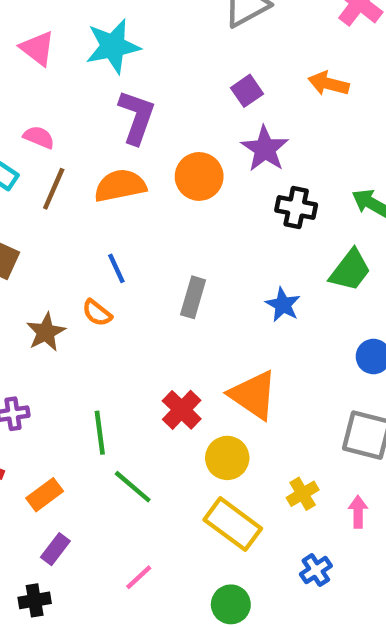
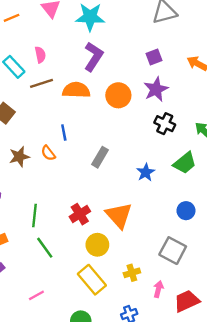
pink semicircle: (39, 137) -> (40, 55), turned 42
brown line: (54, 189) -> (41, 83), turned 35

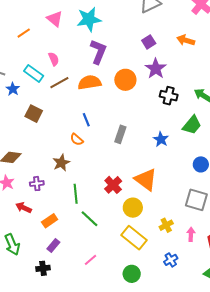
brown star: (19, 157) -> (61, 163), moved

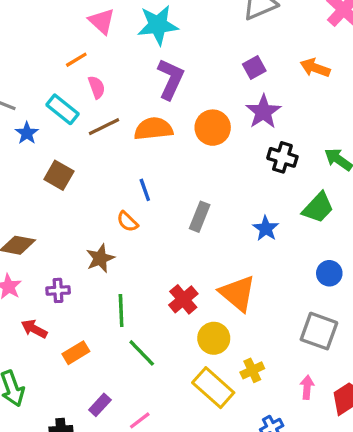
orange line: (24, 33) -> (76, 60), moved
yellow cross: (166, 225) -> (252, 370), moved
purple rectangle: (53, 245) -> (100, 405), moved

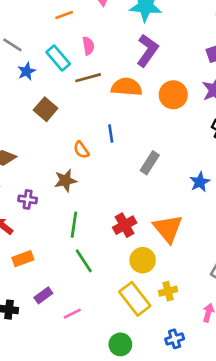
orange line: (76, 60) -> (64, 15), moved
orange semicircle: (127, 222) -> (81, 150), moved
orange rectangle: (76, 353) -> (23, 259), moved

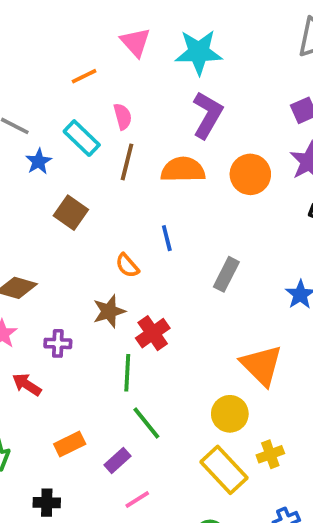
brown line: (88, 78) -> (127, 162), turned -55
red cross: (125, 225) -> (153, 333), moved
orange rectangle: (23, 259) -> (70, 444), moved
purple rectangle: (43, 295) -> (117, 461), moved

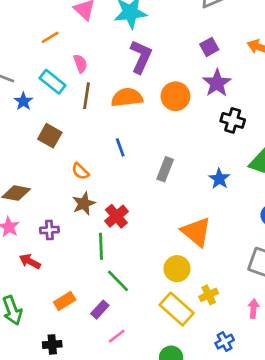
orange semicircle: (127, 265) -> (80, 171), moved

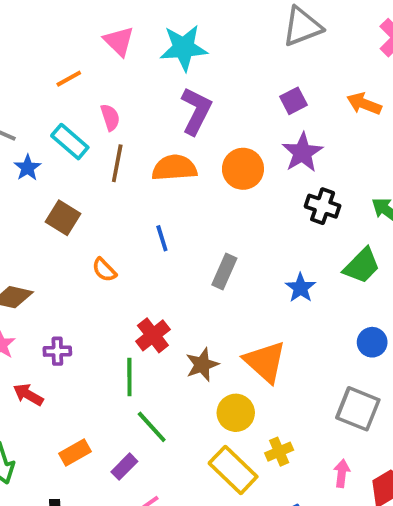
brown star: (84, 204) -> (202, 365), moved

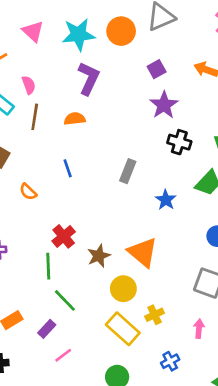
orange semicircle: (174, 168) -> (75, 119), size x0.7
orange circle: (243, 169) -> (121, 31), moved
gray rectangle: (224, 272) -> (128, 171), moved

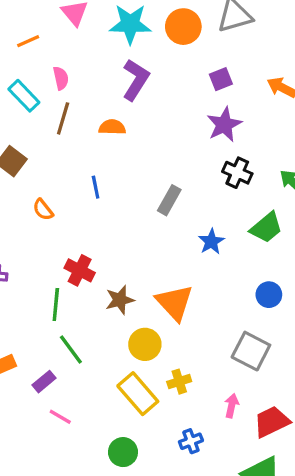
red cross: (64, 236) -> (80, 270), turned -30
pink line: (63, 355) -> (60, 417), turned 60

